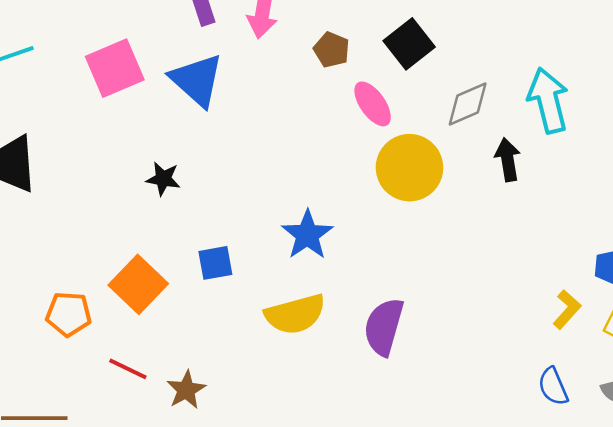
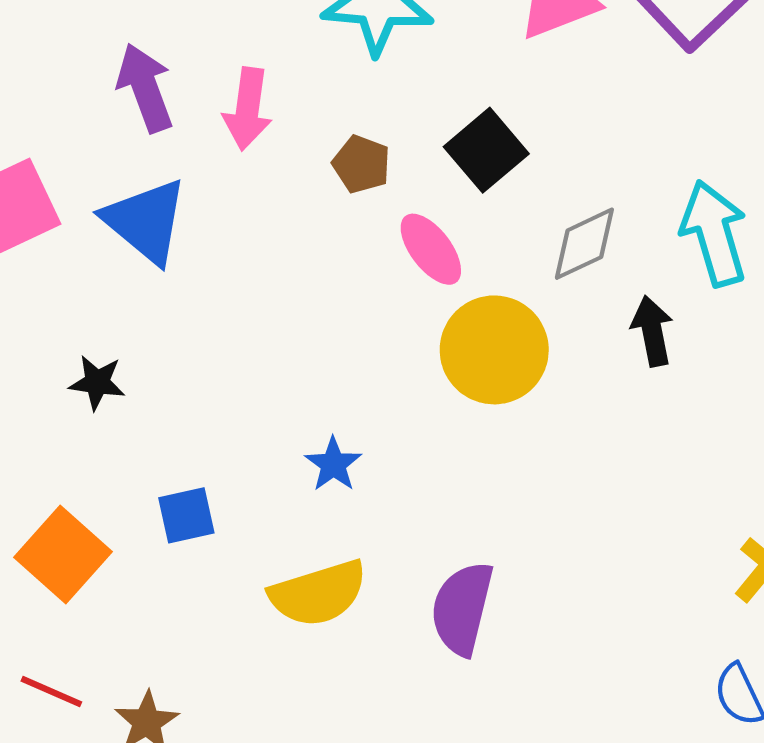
blue star: (307, 235) -> (333, 464), size x0.7

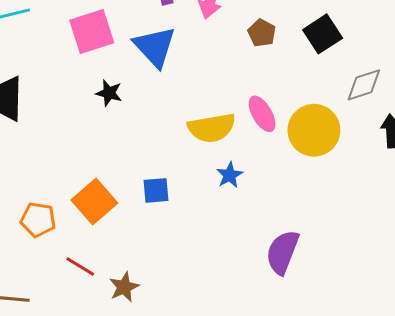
pink ellipse: (431, 249) -> (262, 114), moved
black star: (97, 382) -> (109, 93), moved
yellow semicircle: (318, 593) -> (212, 128), moved

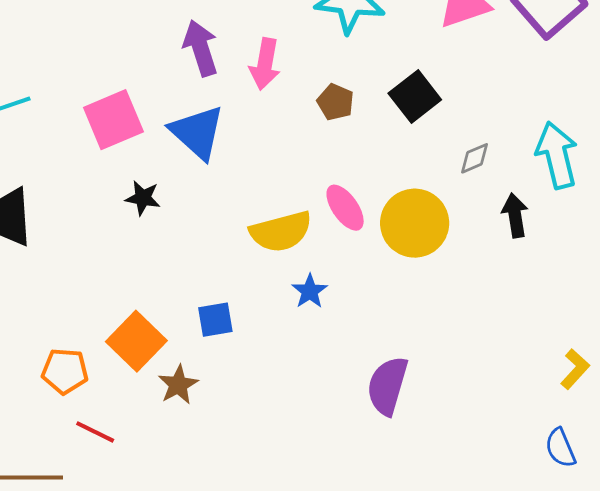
gray diamond: (364, 85) -> (475, 158), size x0.7
red line: (80, 266) -> (95, 432), moved
brown star: (124, 287) -> (178, 385), moved

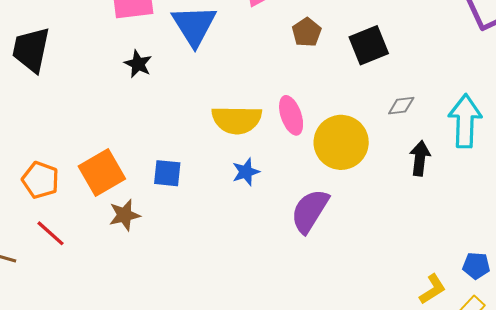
purple semicircle: (387, 386) -> (310, 211), moved

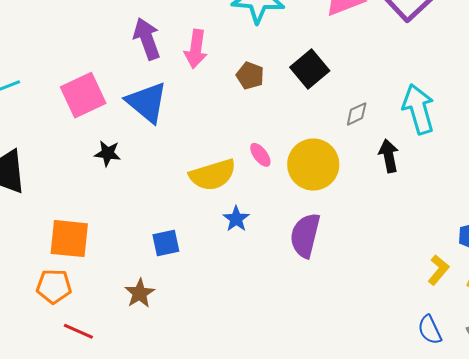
pink ellipse: (291, 115) -> (260, 155), size x0.7
orange square: (102, 172) -> (69, 239), moved, turned -36

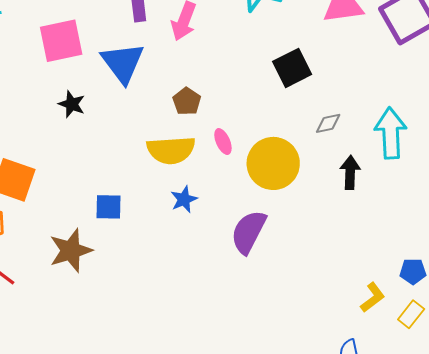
brown pentagon: (250, 76) -> (187, 101), moved
brown star: (140, 293) -> (71, 251), size x1.4

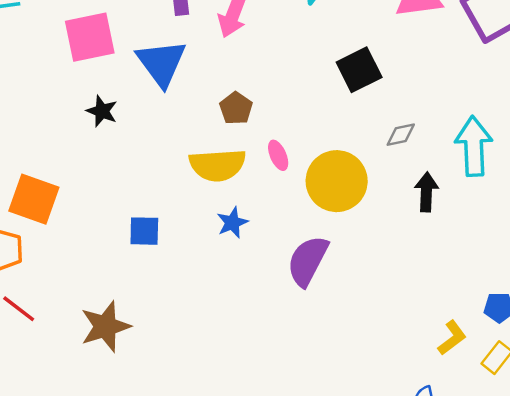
brown star: (71, 251) -> (105, 327), moved

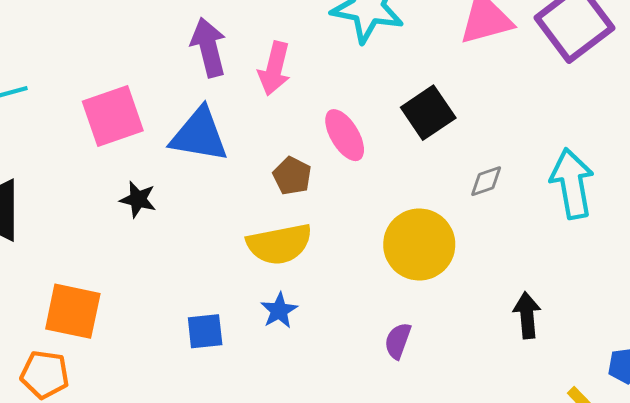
blue triangle: (161, 63) -> (199, 135), turned -36
pink ellipse: (278, 155) -> (345, 135), moved, size x1.5
black arrow: (426, 192) -> (527, 315), moved
blue star: (232, 223) -> (279, 311), moved
purple semicircle: (308, 261) -> (398, 341), size x0.6

